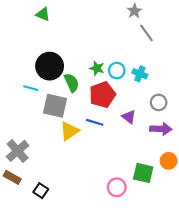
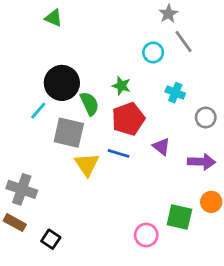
cyan circle: (117, 71) -> (153, 52), moved
cyan line: (31, 88) -> (38, 111), turned -64
gray circle: (159, 102) -> (206, 117), moved
yellow triangle: (69, 131) -> (87, 165), turned -30
gray cross: (18, 151) -> (22, 189), turned -30

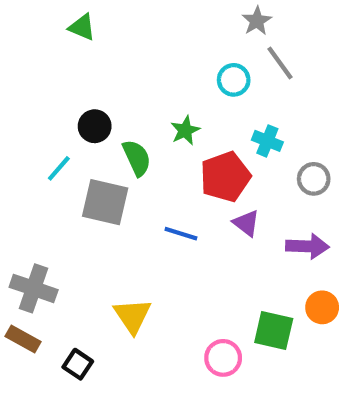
black circle: (62, 83) -> (95, 126), size x0.6
green star: (121, 86) -> (185, 130), turned 30
red pentagon: (128, 119) -> (225, 177), moved
yellow triangle: (87, 165) -> (133, 316), moved

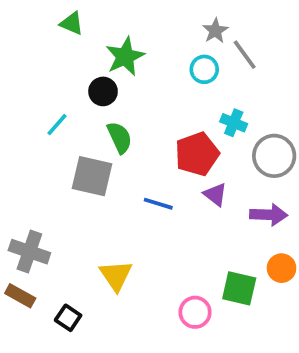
gray star: (257, 21) -> (215, 31), moved
black circle: (95, 126) -> (103, 91), moved
green star: (185, 130) -> (125, 56), moved, size x1.5
cyan line: (59, 168) -> (57, 125), moved
gray circle: (314, 179) -> (274, 156), size x1.5

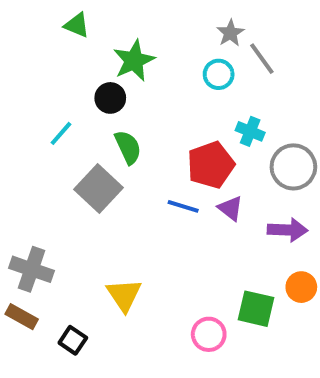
gray square: (92, 176) -> (98, 189), turned 30
blue line: (158, 204) -> (183, 206), moved

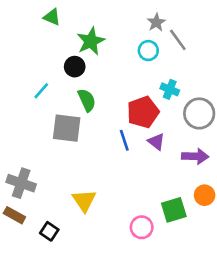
gray square: (98, 189) -> (67, 128), turned -36
blue line: (183, 206) -> (124, 140), turned 55
green square: (256, 309) -> (174, 210), turned -30

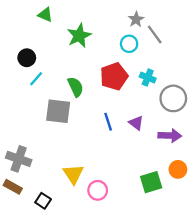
black circle: (75, 67) -> (27, 58), moved
red pentagon: (143, 112) -> (114, 76), moved
pink circle: (142, 227) -> (98, 190), moved

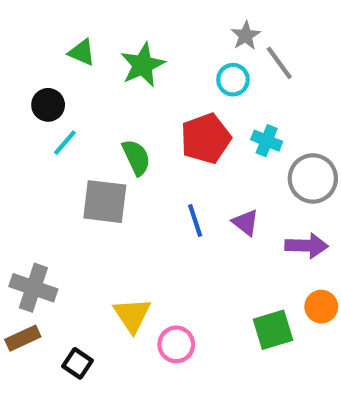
green triangle: (45, 15) -> (82, 52), moved
brown rectangle: (13, 187) -> (23, 338), turned -54

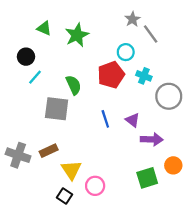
cyan circle: (233, 80) -> (126, 52), moved
purple arrow: (307, 246) -> (152, 139), moved
brown rectangle: (23, 338) -> (49, 151), moved
black square: (77, 363) -> (65, 196), moved

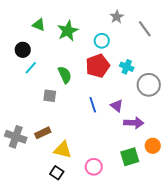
gray line: (151, 34) -> (145, 29), moved
cyan circle: (126, 52) -> (102, 41), moved
gray square: (57, 109) -> (50, 96), size x0.6
yellow triangle: (71, 170) -> (63, 150), turned -42
pink circle: (95, 186) -> (94, 167), moved

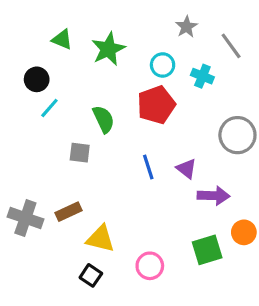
cyan cross: (127, 67) -> (202, 76), moved

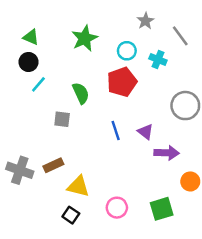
green triangle: (62, 39) -> (31, 37), moved
green square: (207, 250) -> (162, 209), moved

